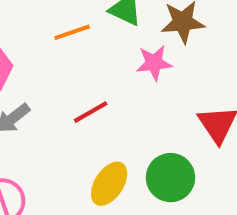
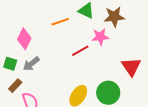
red line: (91, 112) -> (80, 51), moved

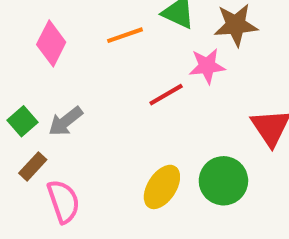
pink diamond: (24, 39) -> (51, 43), moved
green square: (10, 64) -> (22, 121), turned 32

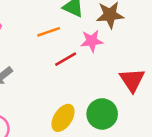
orange line: (125, 35) -> (49, 32), moved

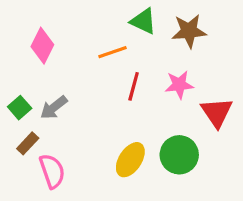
pink star: (92, 41) -> (179, 85), moved
red line: (66, 59) -> (134, 86), turned -45

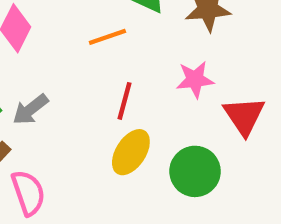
red line: (134, 86) -> (124, 101), moved
yellow ellipse: (130, 160) -> (131, 152), moved

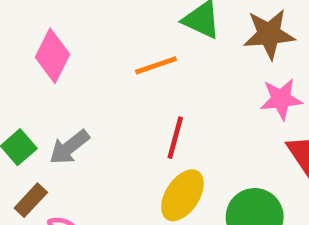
pink star: (195, 80) -> (281, 99), moved

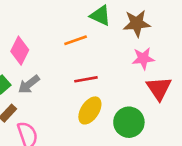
pink diamond: (52, 56) -> (20, 51), moved
red line: (175, 138) -> (86, 79), turned 65

